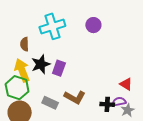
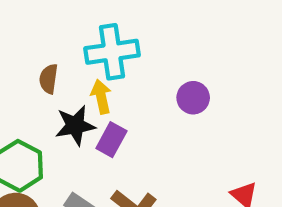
purple circle: (93, 25) -> (193, 98), moved
yellow arrow: (22, 70) -> (101, 97), moved, size x0.7

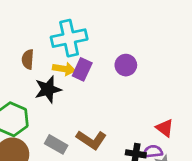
yellow arrow: (101, 97) -> (64, 69), turned 115
purple rectangle: (111, 140) -> (82, 69), moved

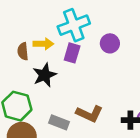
cyan cross: (69, 38) -> (74, 25), moved
yellow arrow: (64, 69) -> (43, 44), moved

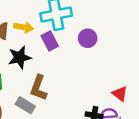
purple rectangle: (72, 53) -> (50, 41), turned -54
brown L-shape: (89, 114) -> (38, 88), moved, turned 75

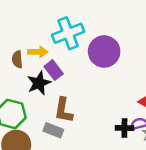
purple circle: (88, 38) -> (104, 51), size x1.6
purple rectangle: (50, 41) -> (54, 70), moved

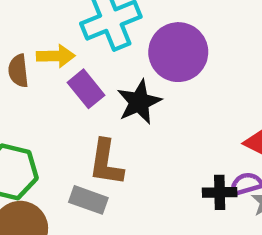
black star: (39, 83) -> (139, 102), moved

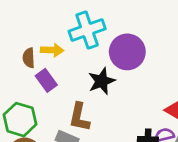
purple rectangle: (86, 89) -> (46, 80), moved

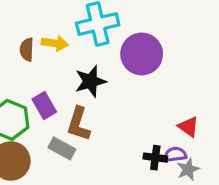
purple rectangle: (46, 80) -> (44, 105), moved
black star: (102, 81) -> (90, 81), moved

